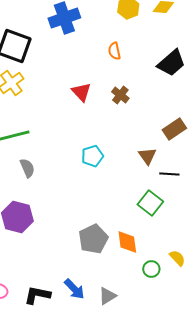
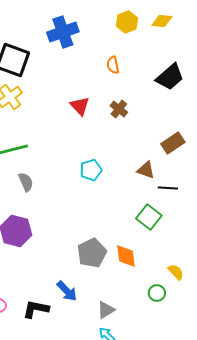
brown triangle: (147, 156) -> (146, 170), turned -36
green circle: (151, 269) -> (157, 293), moved
blue arrow: (74, 289) -> (67, 291), moved

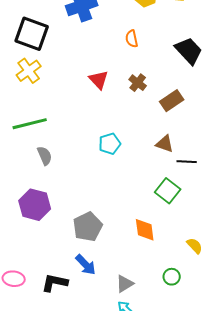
black trapezoid: (170, 77) -> (189, 51), turned -92
brown rectangle: (173, 143) -> (172, 101), moved
gray pentagon: (92, 253) -> (88, 227), moved
green circle: (157, 293) -> (172, 277), moved

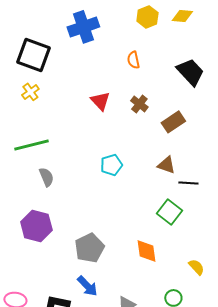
yellow cross: (29, 71) -> (30, 92), size x0.7

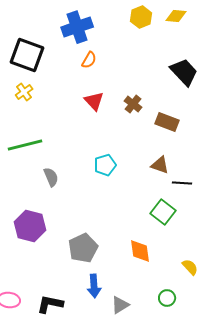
orange semicircle: (133, 60) -> (89, 60), moved, turned -138
brown rectangle: (173, 122) -> (167, 122), turned 55
gray semicircle: (46, 177) -> (51, 177), moved
blue arrow: (87, 286) -> (94, 286), moved, turned 40

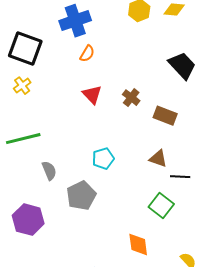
gray pentagon: (83, 248) -> (81, 196), moved

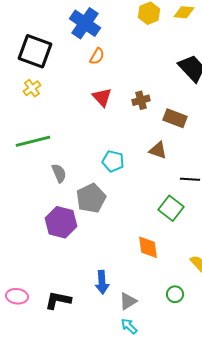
blue cross: (75, 21) -> (85, 23), turned -36
brown cross: (131, 98) -> (141, 100), turned 36
cyan pentagon: (103, 159) -> (113, 161), turned 30
brown triangle: (158, 159) -> (158, 150), moved
purple hexagon: (28, 220) -> (61, 222), moved

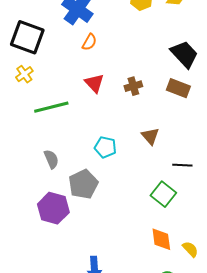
brown rectangle: (175, 118) -> (178, 88), moved
green line: (33, 141) -> (51, 107), moved
brown triangle: (158, 150) -> (150, 136), turned 30
orange diamond: (148, 247) -> (161, 239), moved

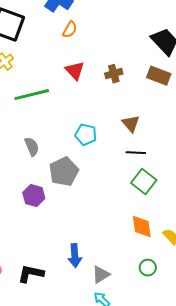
black line: (182, 165) -> (136, 153), moved
purple hexagon: (53, 208) -> (34, 196), size x0.7

